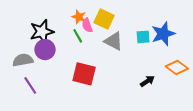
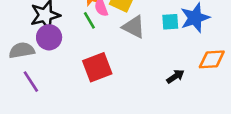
orange diamond: (177, 67) -> (212, 59), turned -40
red square: (84, 74) -> (97, 67), turned -35

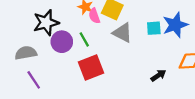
green line: (89, 20) -> (84, 39), moved
purple circle: (49, 37) -> (62, 42), moved

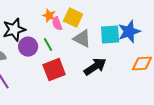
cyan square: (154, 28) -> (110, 35), size x1.5
black arrow: (158, 75) -> (95, 67), moved, size x1.6

